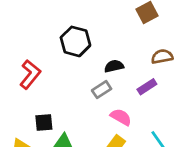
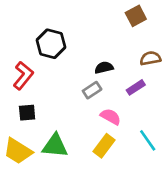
black hexagon: (75, 41) -> (51, 44), moved
black square: (44, 123) -> (27, 113), moved

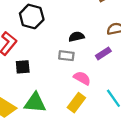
gray rectangle: (92, 90) -> (66, 56), turned 40
black square: (27, 113) -> (23, 67), moved

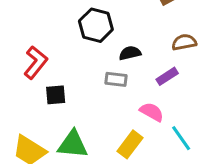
black hexagon: (32, 16) -> (96, 25), moved
pink semicircle: (82, 78) -> (152, 112), moved

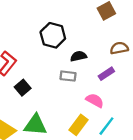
black square: (56, 95) -> (23, 88), turned -35
cyan line: (181, 138) -> (106, 126), moved, turned 72

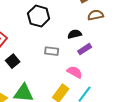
brown semicircle: (119, 48) -> (96, 15), moved
black semicircle: (78, 56) -> (75, 34), moved

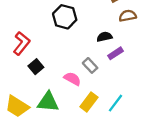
gray rectangle: (52, 51) -> (90, 65), moved, turned 40
pink semicircle: (75, 72) -> (72, 79), moved

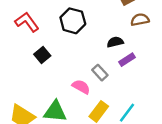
red L-shape: (22, 43) -> (27, 22), moved, turned -75
black square: (36, 67) -> (42, 55), moved

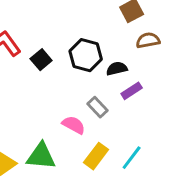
black hexagon: (73, 21) -> (86, 55), moved
black square: (42, 55) -> (41, 60), moved

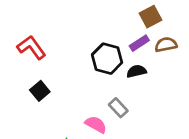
black square: (41, 60) -> (40, 91), moved
purple rectangle: (132, 91) -> (139, 43), moved

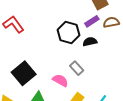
black square: (40, 91) -> (24, 73), moved, size x1.6

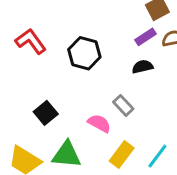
black hexagon: (68, 33) -> (84, 53), moved
black square: (24, 73) -> (46, 113), size x0.7

